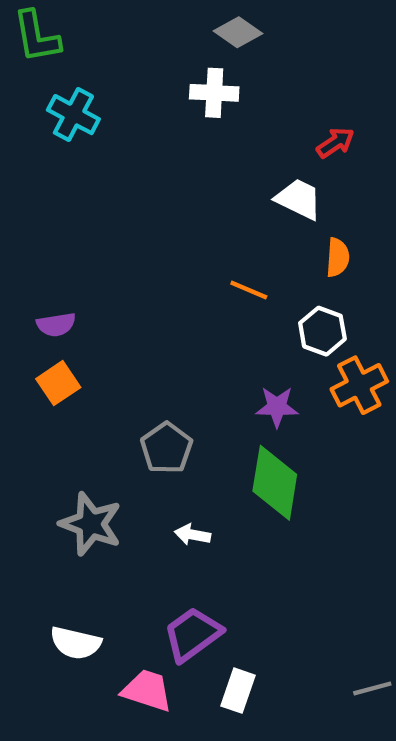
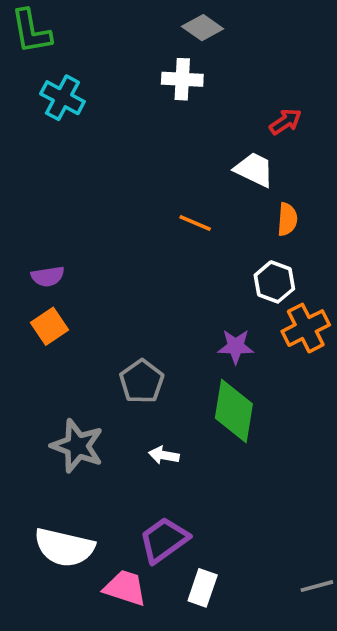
orange line: (249, 290) -> (195, 223), moved
white semicircle: (76, 643) -> (64, 547), size x1.4

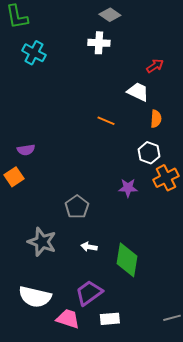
orange square: (50, 326) -> (14, 177), moved
green diamond: (234, 411) -> (127, 260), moved
white rectangle: (203, 588) -> (110, 319), turned 66

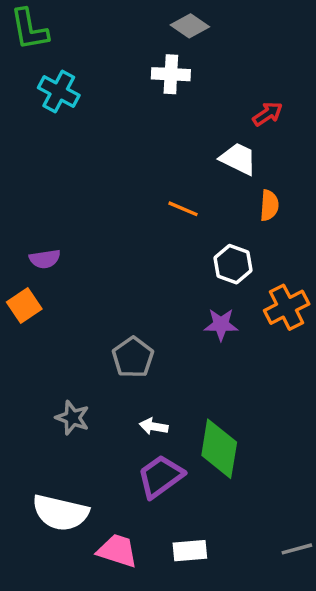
white hexagon: (149, 153) -> (233, 264), moved
gray star: (42, 242) -> (72, 418), size x0.7
purple trapezoid: (89, 293) -> (161, 476), moved

